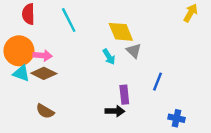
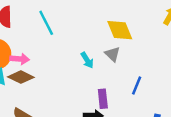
yellow diamond: (121, 32) -> (120, 30), moved

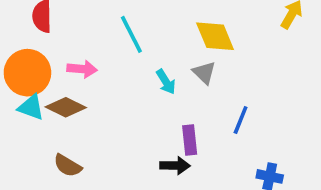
cyan line: (46, 23) -> (131, 34), moved
pink arrow: (20, 59) -> (82, 69), moved

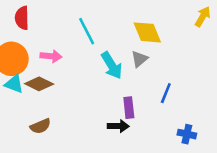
gray triangle: (204, 73) -> (139, 59), turned 36
cyan arrow: (166, 82) -> (112, 65), size x1.5
brown semicircle: (68, 166) -> (40, 126), turned -54

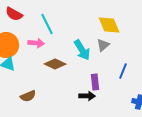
red semicircle: (22, 18) -> (14, 14), turned -60
cyan line: (87, 31) -> (47, 24), moved
brown diamond: (39, 84) -> (55, 64), moved

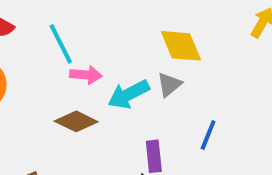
pink arrow: (36, 43) -> (86, 75), moved
cyan arrow: (82, 50) -> (129, 94), turned 95

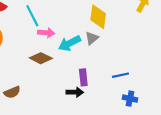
yellow diamond: (181, 46) -> (98, 17), turned 30
blue line: (208, 135) -> (120, 75), moved, turned 56

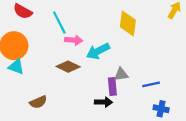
gray triangle: (92, 38) -> (121, 74), moved, turned 32

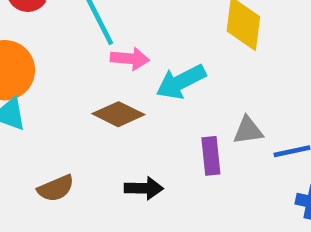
gray triangle: (121, 74) -> (248, 130), moved
black arrow: (104, 102) -> (144, 188), moved

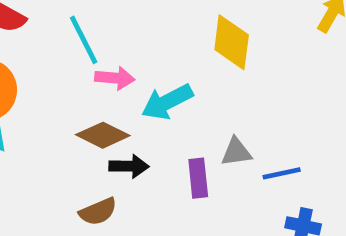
brown semicircle: (56, 188) -> (98, 212), moved
black arrow: (144, 188) -> (129, 166), moved

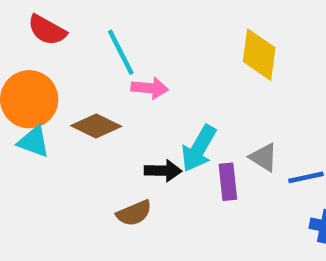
cyan arrow: (167, 102) -> (199, 148), moved, turned -33
brown diamond: (103, 135) -> (96, 126), moved
gray triangle: (236, 152) -> (264, 157), turned 40

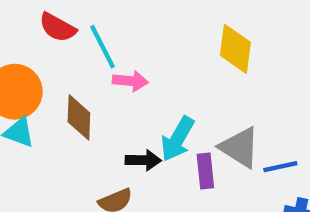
red semicircle: (47, 30) -> (58, 27), moved
brown diamond: (96, 126) -> (79, 117), turned 66
gray triangle: (264, 157) -> (240, 147), size x1.5

